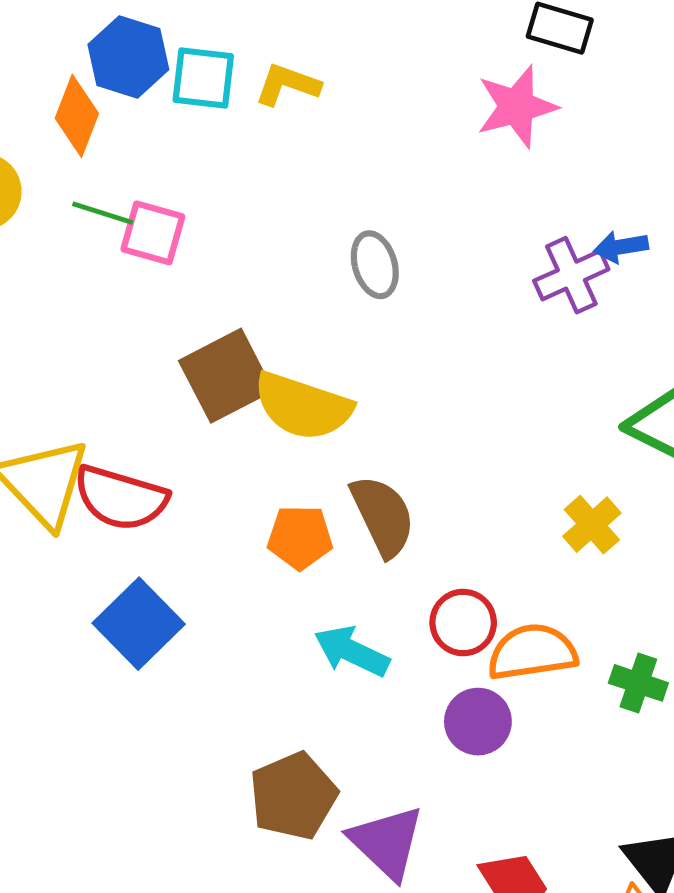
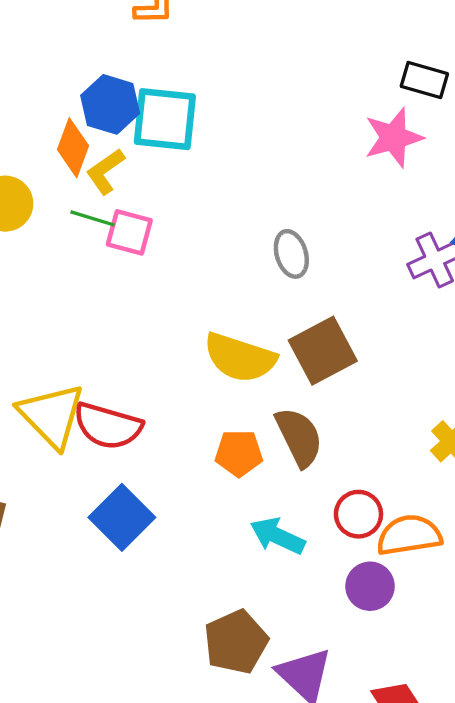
cyan square: (203, 78) -> (165, 119), size x1.4
yellow L-shape: (287, 85) -> (105, 171), moved, turned -54
brown square: (226, 376) -> (323, 351), moved

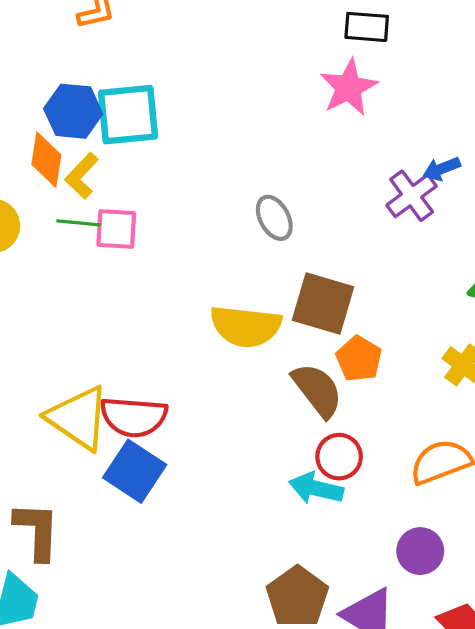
brown square: (323, 351) -> (323, 304), turned -34
orange pentagon: (239, 453) -> (359, 359), moved, turned -30
red circle: (358, 514) -> (339, 457), moved
blue square: (122, 517) -> (135, 471), moved
purple circle: (370, 586) -> (420, 551), moved

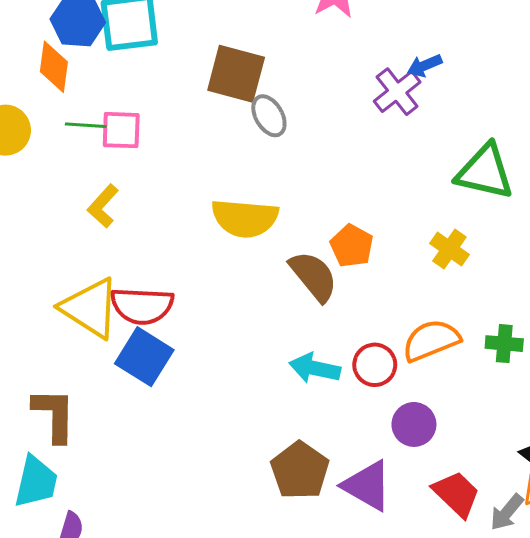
yellow L-shape: (82, 176) -> (103, 206), moved
brown square: (323, 304) -> (236, 74), moved
red circle: (339, 457) -> (375, 365), moved

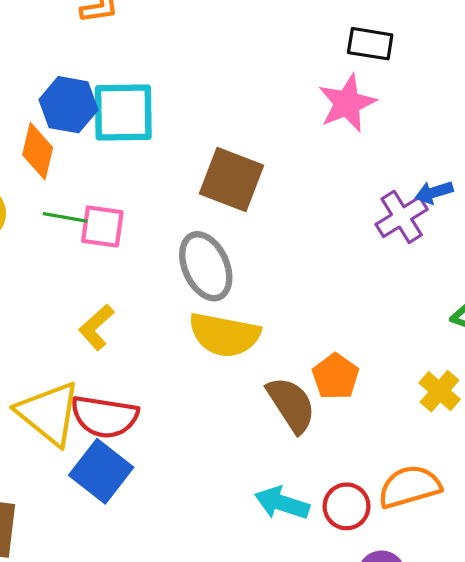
gray ellipse: (269, 116) -> (206, 266), moved, size x1.5
yellow L-shape: (103, 206) -> (96, 327), moved

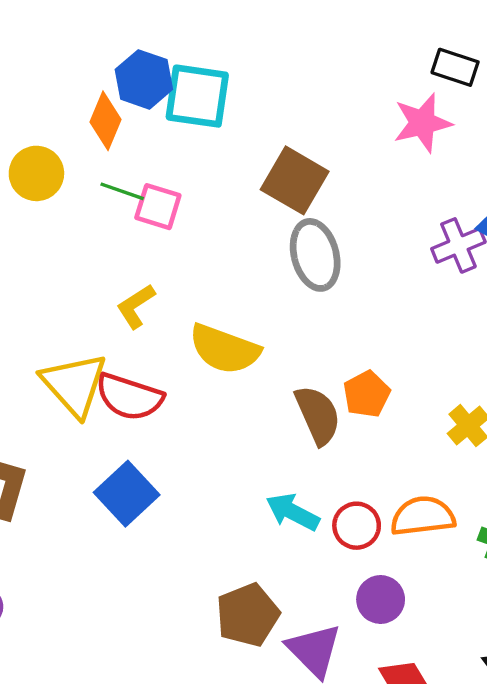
gray ellipse: (206, 266) -> (315, 255), moved
yellow semicircle: (224, 335) -> (225, 349), moved
blue square: (101, 471) -> (127, 494), moved

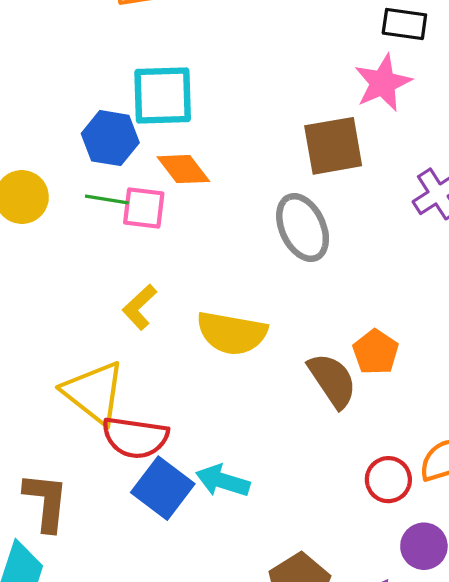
blue hexagon: (144, 79) -> (110, 138), moved
orange diamond: (105, 121) -> (183, 169), moved, turned -50
brown square: (295, 180) -> (333, 146), moved, turned -30
red semicircle: (129, 397) -> (135, 437), moved
cyan arrow: (293, 512) -> (223, 481), moved

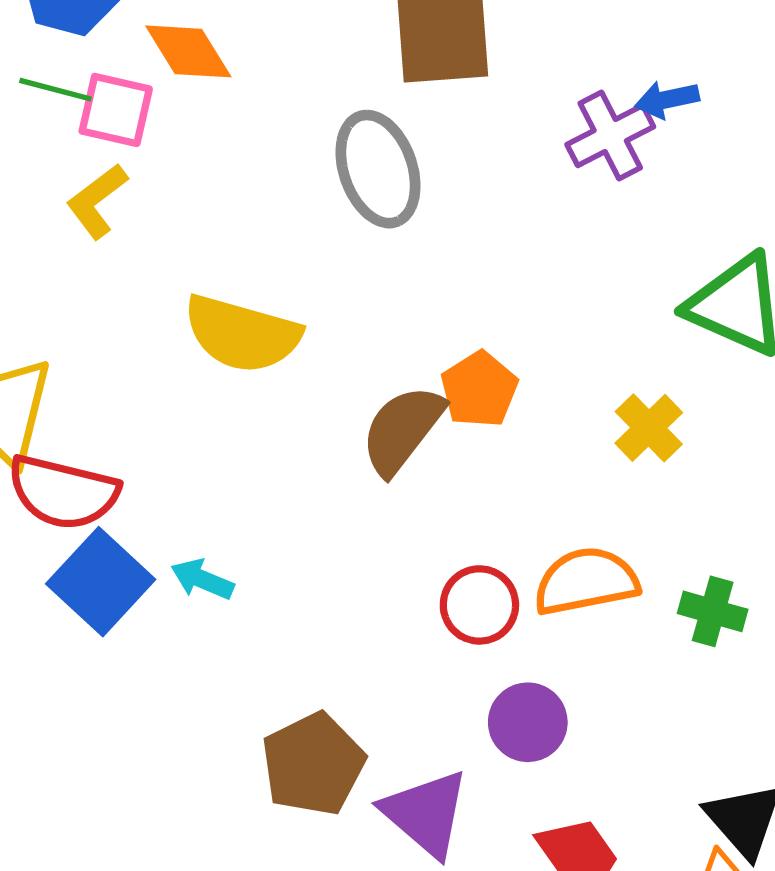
yellow L-shape: (140, 307) -> (97, 201), moved
brown semicircle: (332, 380) -> (402, 430), turned -114
cyan arrow: (223, 481) -> (202, 579), size x0.7

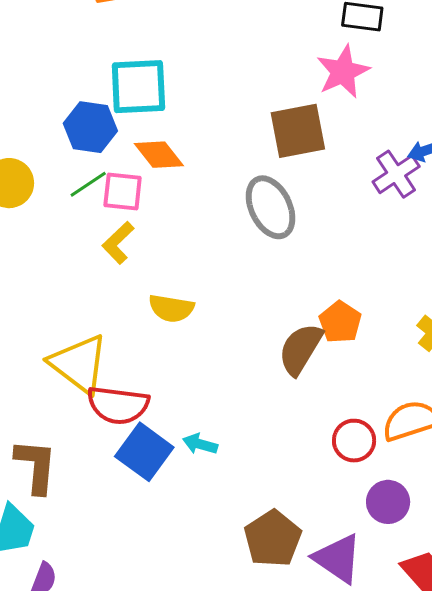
green line: (55, 90) -> (88, 184), turned -42
yellow semicircle: (242, 334) -> (171, 308), moved, size x0.7

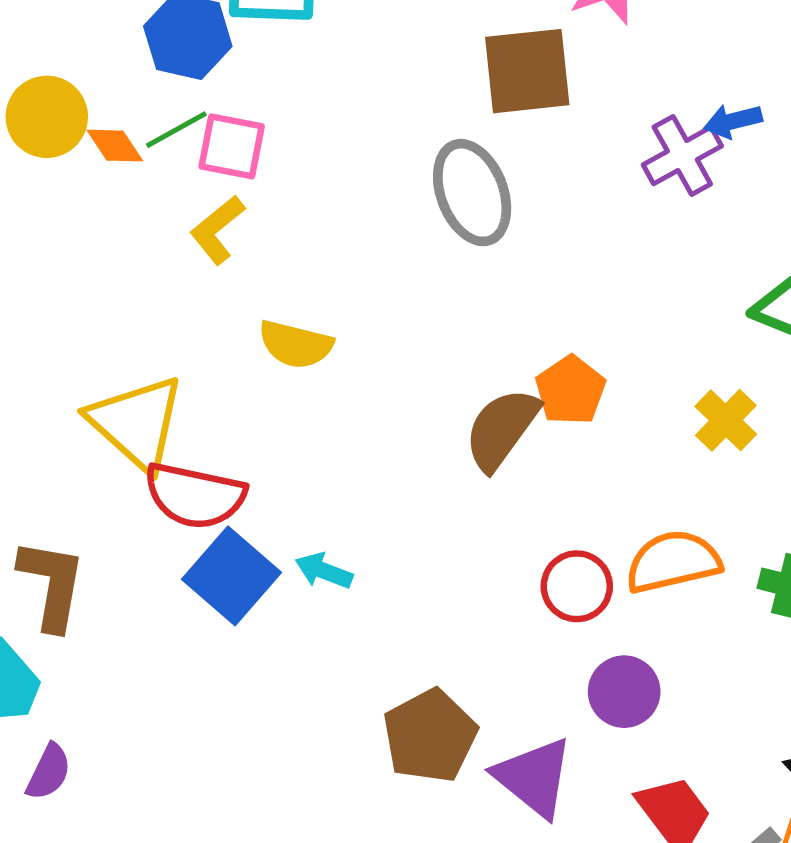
orange diamond: (159, 155) -> (115, 146), moved, size x0.7

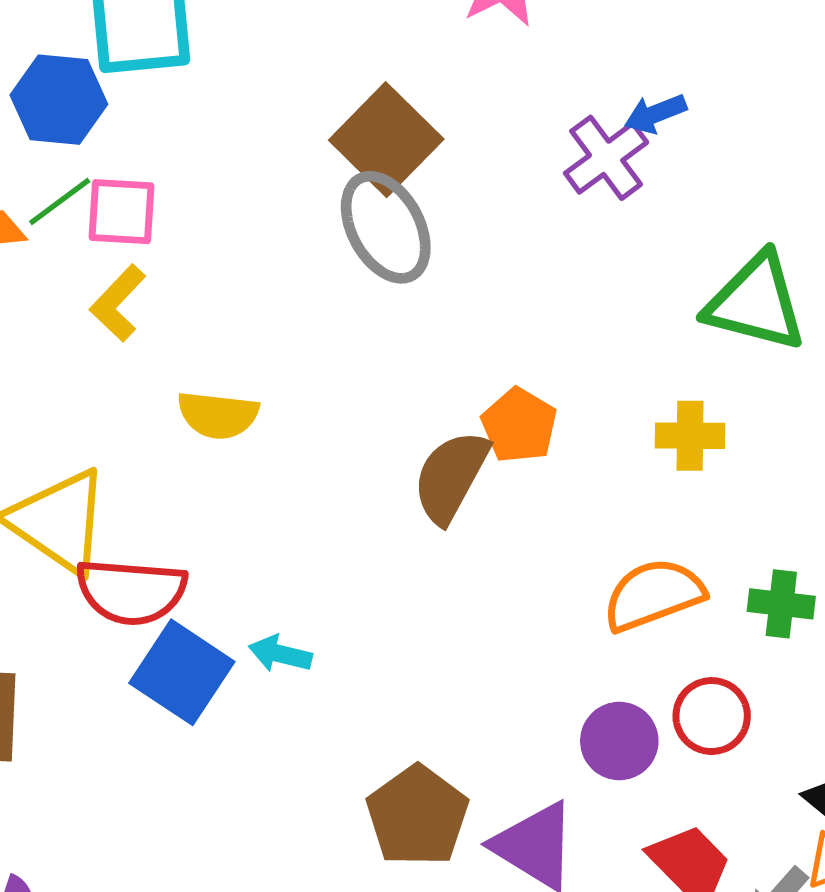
brown square: (527, 71) -> (386, 140), moved, turned -32
yellow cross: (726, 420) -> (690, 436), turned -36
red circle: (577, 586) -> (712, 716), moved

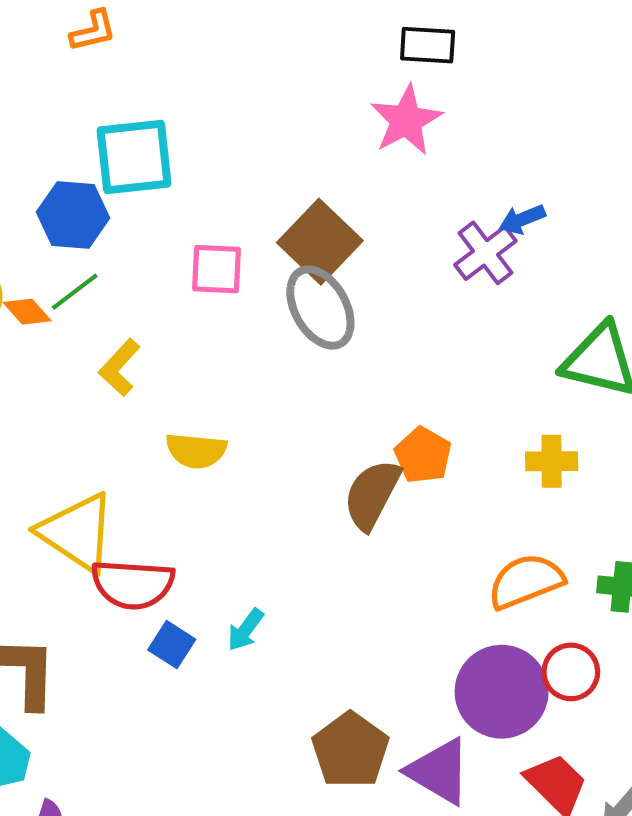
pink square: (121, 212) -> (216, 269), moved
cyan arrow: (280, 654) -> (246, 630), turned -66
blue square: (182, 672) -> (172, 645), size x0.6
purple circle: (619, 741) -> (502, 692), size x1.6

